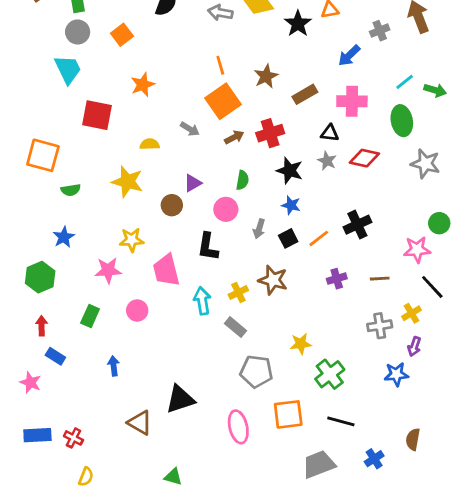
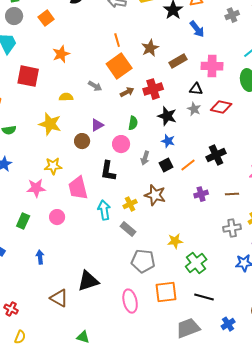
blue arrow: (349, 56) -> (197, 29), moved, turned -84

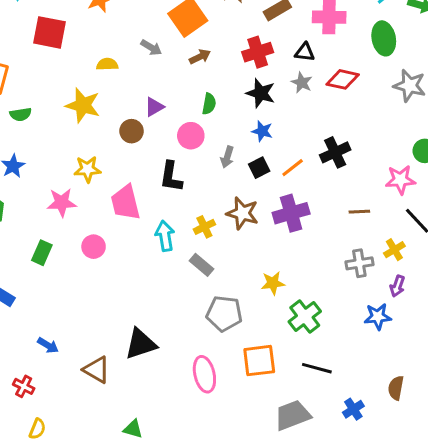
red cross: (153, 89) -> (258, 52), moved
purple cross: (201, 194) -> (291, 213), moved, size x1.6
blue arrow: (40, 257) -> (48, 345), moved, turned 128

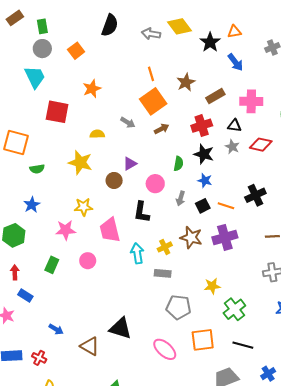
green semicircle: (209, 104) -> (178, 164), moved
orange line: (293, 168) -> (226, 206), turned 56
gray rectangle: (201, 265) -> (163, 273), turned -35
black triangle: (141, 344) -> (120, 328), turned 35
pink ellipse: (204, 374) -> (165, 349), turned -35

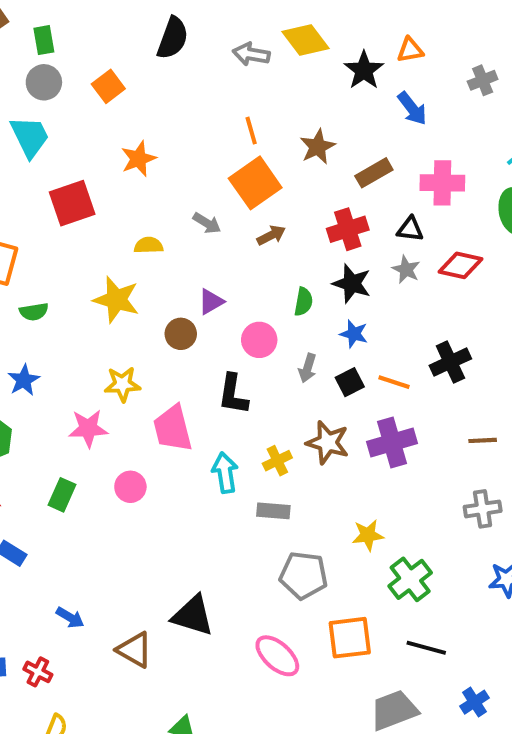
red square: (57, 112) -> (72, 203), turned -30

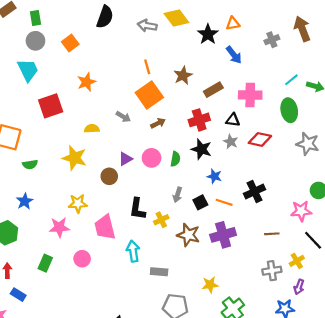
blue star: (354, 334) -> (214, 176), moved
pink circle: (259, 340) -> (152, 158), moved
yellow cross: (277, 461) -> (161, 220), moved

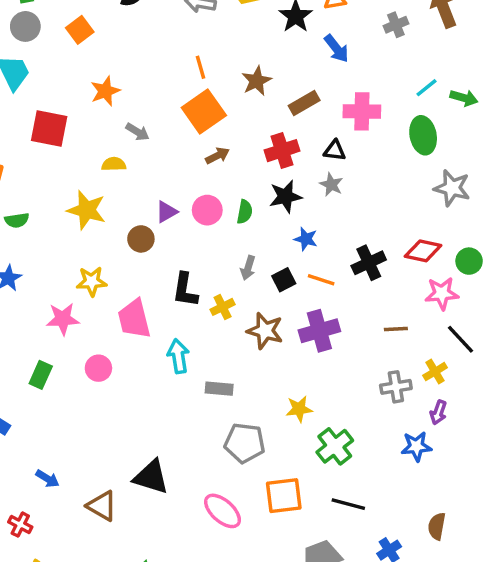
red square: (51, 106) -> (49, 128), turned 30
gray arrow: (123, 117) -> (138, 132), moved
red diamond: (260, 139) -> (423, 251), moved
black star: (201, 149) -> (285, 196), turned -30

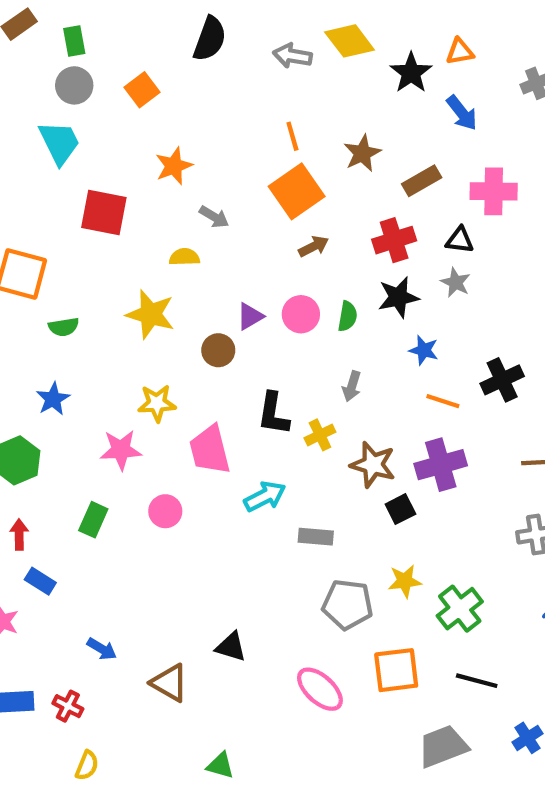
black square: (284, 280) -> (400, 509), moved
cyan arrow: (178, 356) -> (265, 496), turned 72
yellow star: (299, 409) -> (405, 581), moved
black triangle: (151, 477) -> (231, 647), size x0.7

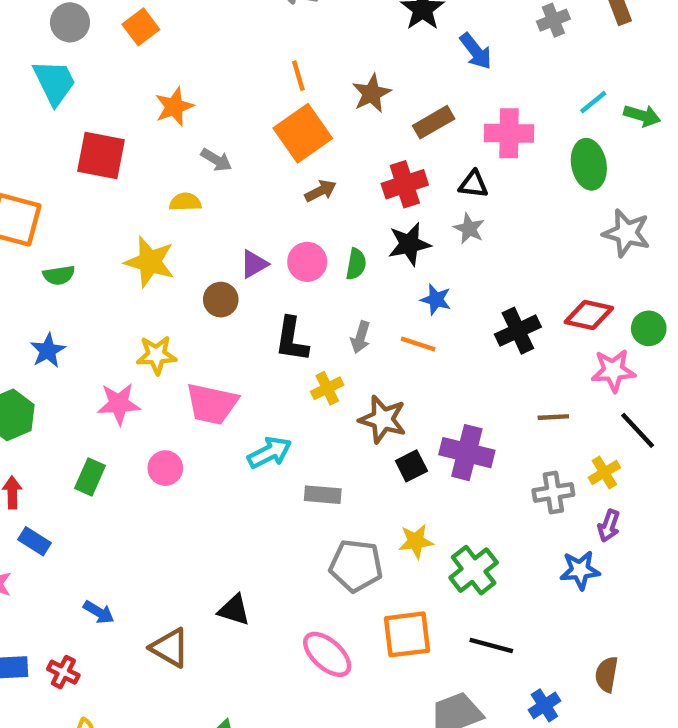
orange line: (443, 401) -> (418, 344), moved
black L-shape: (273, 414) -> (292, 339), moved
pink trapezoid: (210, 450) -> (212, 404), turned -64
purple cross: (441, 465) -> (467, 453), moved, turned 30

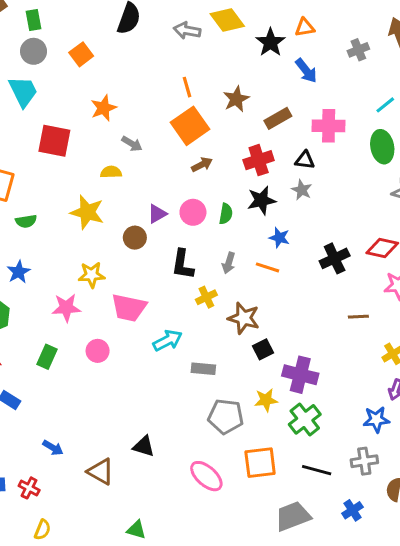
purple cross: (467, 453) -> (300, 375), moved
gray cross: (553, 492) -> (364, 461), moved

